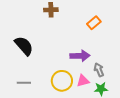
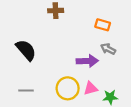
orange rectangle: (94, 23) -> (103, 25), turned 56
gray arrow: (99, 70) -> (108, 49), moved, turned -40

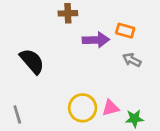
purple arrow: (87, 61) -> (96, 40), moved
gray line: (26, 91) -> (17, 115), moved, turned 72

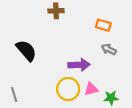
purple arrow: (96, 40) -> (79, 65), moved

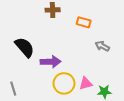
orange rectangle: (103, 25) -> (84, 22), moved
purple arrow: (79, 65) -> (51, 62), moved

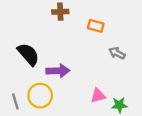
yellow circle: (64, 83) -> (40, 96), moved

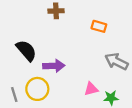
orange rectangle: (96, 26) -> (99, 26), moved
gray arrow: (117, 53) -> (116, 61), moved, size x1.5

